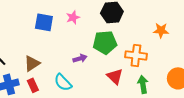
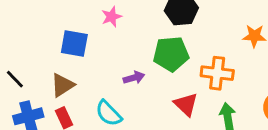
pink star: (73, 17) -> (112, 17), moved
blue square: (44, 22) -> (74, 43), moved

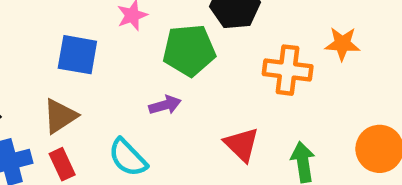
green pentagon: (171, 54) -> (189, 50), moved
orange cross: (217, 73) -> (288, 70), moved

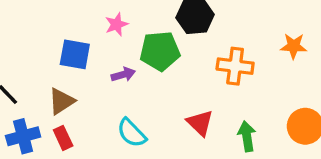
orange star: (342, 44) -> (294, 46), moved
purple arrow: (165, 105) -> (123, 74), moved
cyan semicircle: (128, 158) -> (132, 133), moved

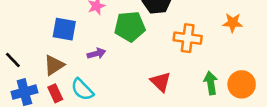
purple arrow: (123, 74) -> (96, 54), moved
cyan semicircle: (132, 133) -> (82, 90), moved
green arrow: (247, 136) -> (211, 83), moved

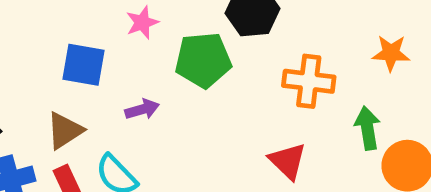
red triangle: (161, 82) -> (288, 161), moved
green arrow: (211, 83) -> (367, 128), moved

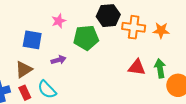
orange star: (391, 53) -> (161, 30), moved
orange cross: (309, 81) -> (134, 27), moved
red triangle: (288, 161) -> (137, 67), moved, turned -36

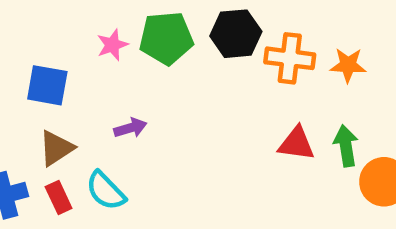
pink star: (59, 21) -> (112, 45), moved
green pentagon: (86, 38) -> (166, 38), moved
blue square: (32, 40) -> (47, 85), moved

